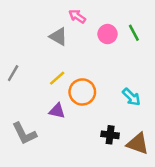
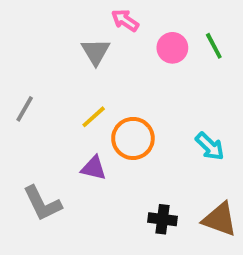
gray triangle: (58, 37) -> (96, 52), turned 30
black cross: (110, 135) -> (163, 219), moved

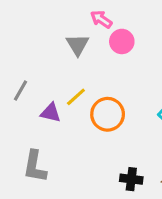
pink circle: (172, 48) -> (122, 41), moved
purple triangle: (94, 168) -> (51, 113), moved
gray L-shape: (42, 203) -> (35, 166), turned 36

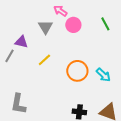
purple triangle: (51, 113) -> (21, 42), moved
orange circle: (108, 114) -> (77, 71), moved

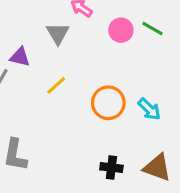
green line: (105, 24) -> (152, 29), turned -32
pink circle: (73, 25) -> (121, 30), moved

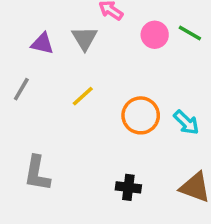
purple triangle: (20, 57) -> (42, 44), moved
black cross: (111, 168) -> (128, 187), moved

